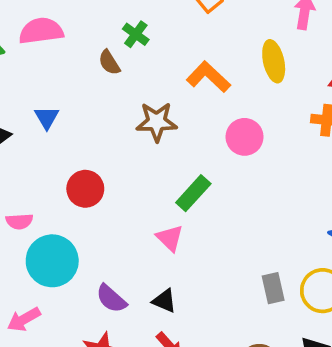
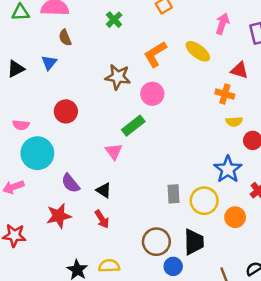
yellow ellipse: (274, 61) -> (198, 51), turned -50
brown semicircle: (109, 62) -> (65, 38), moved
orange L-shape: (208, 77) -> (155, 54), turned -84
pink circle: (245, 137) -> (152, 94), moved

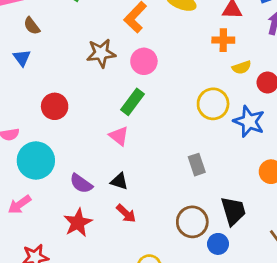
yellow circle: (204, 201) -> (213, 104), moved

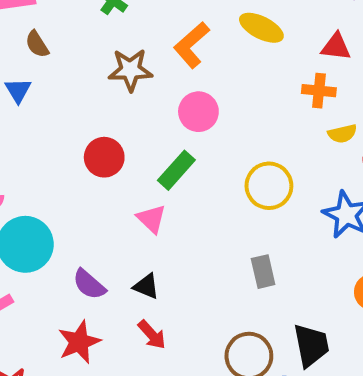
brown star: (101, 53) -> (130, 70), moved
yellow circle: (213, 104) -> (269, 186), moved
red circle: (55, 106) -> (104, 157), moved

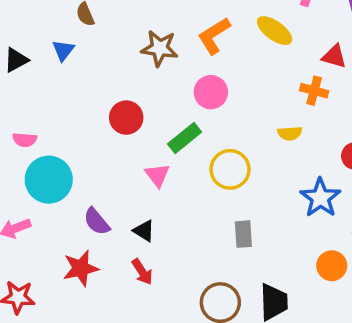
yellow semicircle: (342, 134) -> (290, 133), moved
yellow circle: (269, 186) -> (230, 169), moved

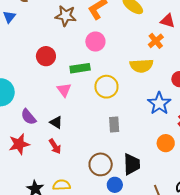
orange cross: (314, 91) -> (156, 41), turned 35
yellow semicircle: (290, 133) -> (141, 66), size x1.6
green rectangle: (185, 138) -> (80, 68), turned 30

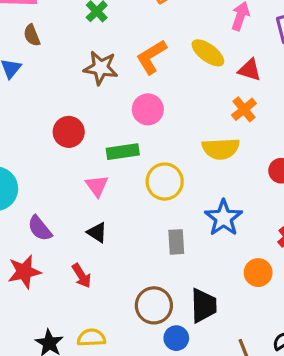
red triangle: (168, 21) -> (250, 70), moved
blue star: (159, 103) -> (224, 218), moved
black triangle: (56, 122) -> (97, 232), moved

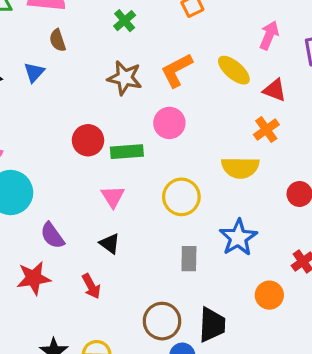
green rectangle: (123, 152) -> (127, 152), moved

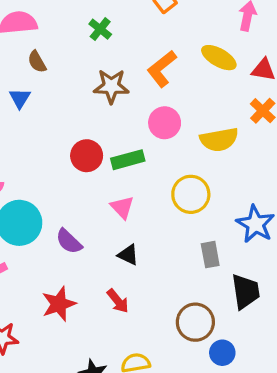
yellow semicircle: (240, 168) -> (219, 140), moved
purple semicircle: (52, 236) -> (69, 241), moved
black trapezoid: (212, 325) -> (246, 291), moved

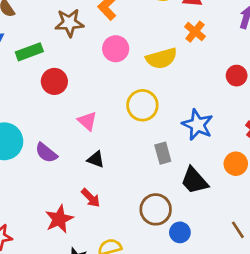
green rectangle: (128, 160) -> (29, 52), moved
black trapezoid: (246, 291) -> (194, 181), turned 152
red star: (59, 304) -> (59, 219), moved

